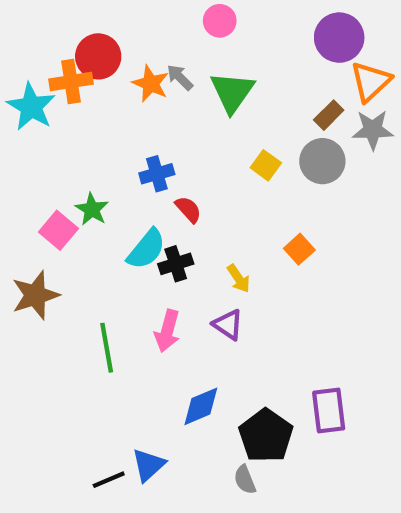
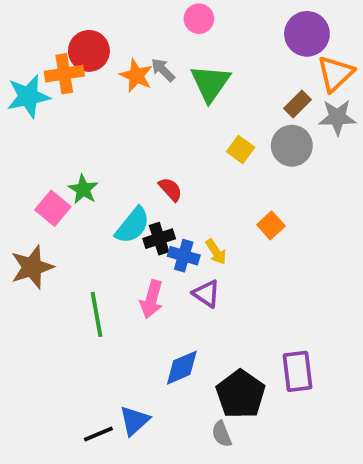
cyan star: (31, 107) -> (28, 96), turned 30
blue cross: (157, 174) -> (184, 256), moved, turned 32

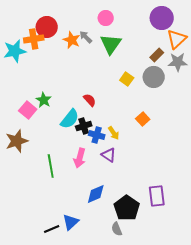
pink circle: (199, 19) -> (106, 18), moved

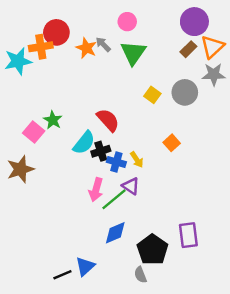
brown rectangle: (157, 55) -> (188, 49), moved
red semicircle: (90, 100) -> (108, 120), size x1.5
green line: (51, 166) -> (114, 199), moved, turned 60

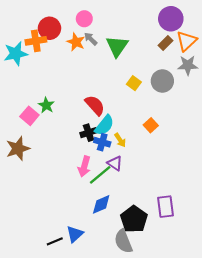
pink circle: (127, 22) -> (84, 19), moved
cyan semicircle: (84, 143) -> (104, 125), moved
gray semicircle: (140, 275) -> (123, 241), size x1.6

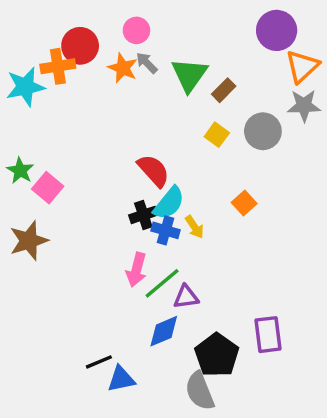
brown rectangle: (166, 43) -> (224, 90), moved
green star: (46, 105) -> (20, 171), moved
purple triangle: (115, 163) -> (186, 297), moved, turned -42
blue triangle: (75, 234) -> (121, 379), turned 30
black line: (55, 241) -> (99, 362), moved

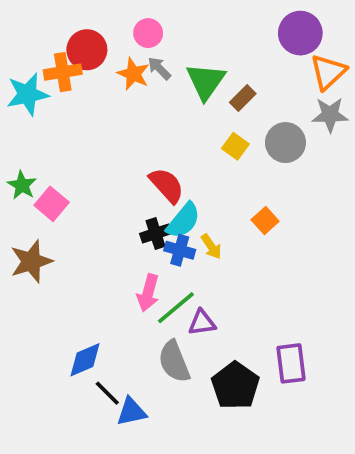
blue diamond: (164, 331) -> (85, 360), moved
black line: (99, 362) -> (107, 393), turned 68
gray semicircle: (200, 391) -> (174, 362), moved

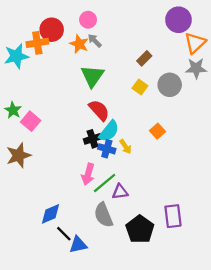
green triangle: (206, 81) -> (92, 76), moved

